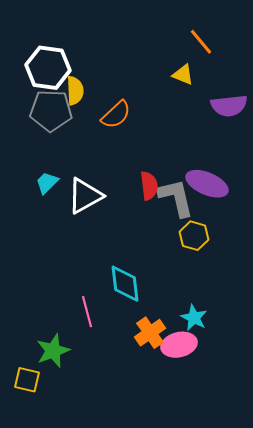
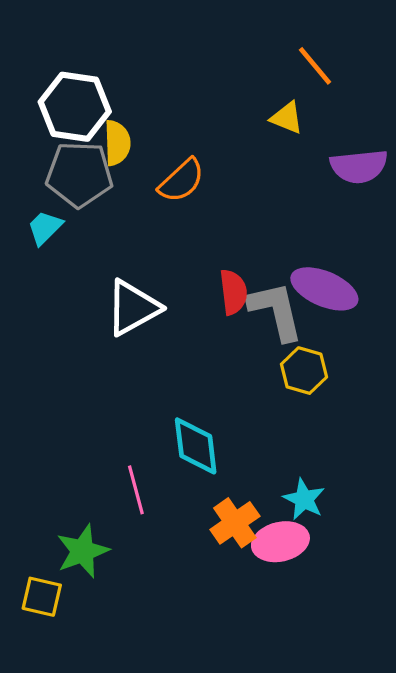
cyan trapezoid: (47, 183) -> (45, 228), moved

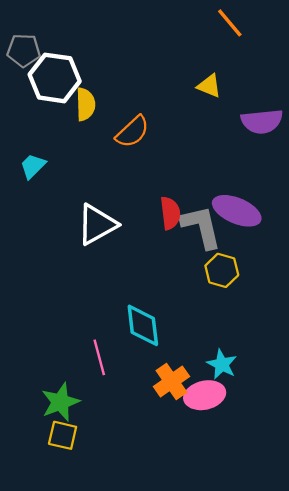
orange line: (315, 66) -> (230, 23), moved
gray pentagon: (79, 174) -> (24, 50), moved, size x0.7
yellow square: (42, 597) -> (63, 435), moved

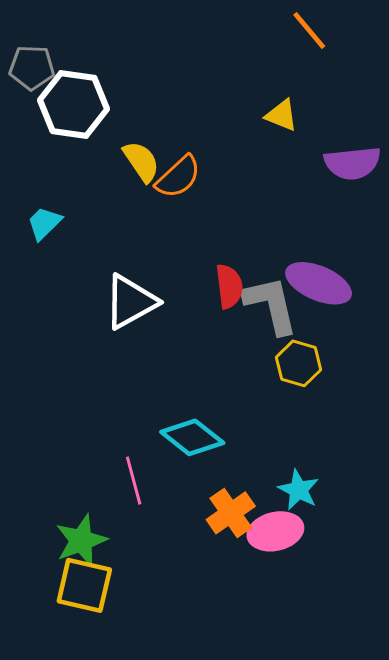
yellow semicircle: (86, 104) -> (141, 162), moved, turned -32
cyan diamond: (143, 325) -> (192, 437), turned -45
yellow square: (63, 435) -> (84, 585), size x1.4

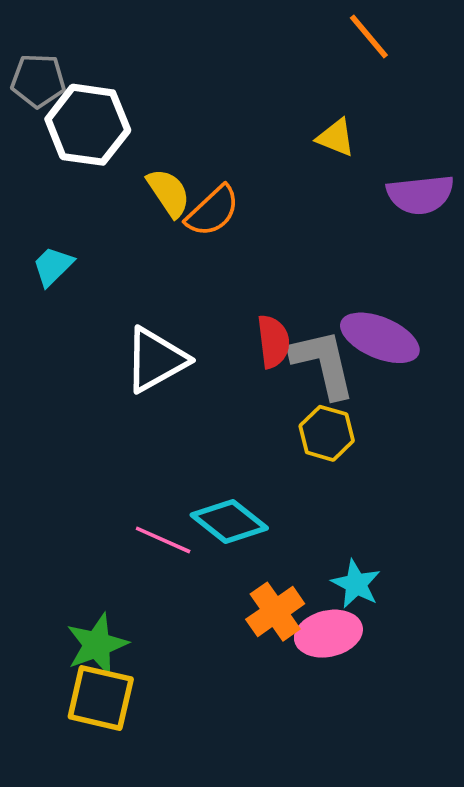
yellow hexagon: (299, 363) -> (327, 433), moved
pink line: (134, 481) -> (163, 540), moved, turned -51

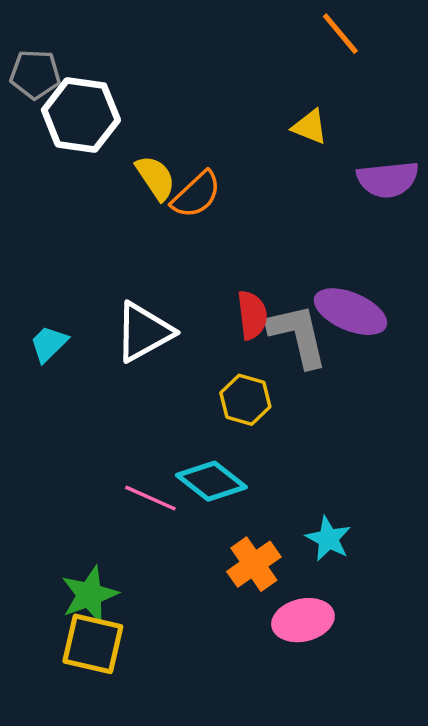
cyan trapezoid: (53, 266) -> (49, 344), moved
yellow hexagon: (327, 433) -> (245, 400), moved
pink ellipse: (328, 634) -> (303, 620), moved

